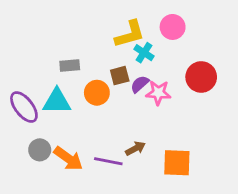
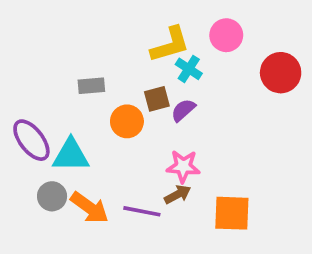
red circle: (201, 77) -> (281, 73), moved
pink star: (158, 93) -> (183, 166), moved
cyan triangle: (57, 101) -> (71, 155), moved

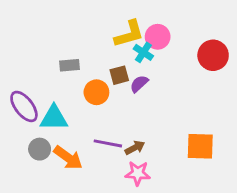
pink circle: (226, 35) -> (158, 37), moved
pink star: (183, 166) -> (138, 173), moved
purple line: (142, 211) -> (108, 143), moved
orange square: (232, 213) -> (200, 146), moved

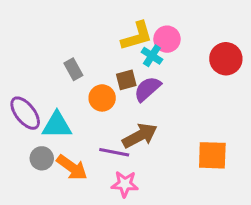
gray rectangle: (69, 65) -> (73, 69), turned 66
purple semicircle: (139, 84) -> (147, 89), size x1.4
brown arrow: (135, 148) -> (140, 136), moved, size x1.6
pink star: (138, 173) -> (125, 184), moved

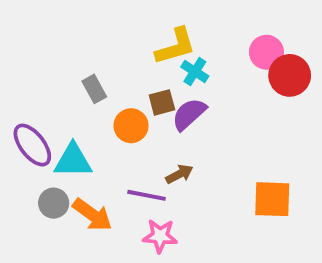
pink circle: (167, 39) -> (266, 52), moved
brown arrow: (140, 136) -> (179, 174), size x0.6

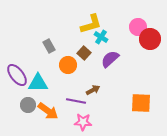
brown square: (162, 102) -> (84, 53), turned -32
purple semicircle: (189, 114) -> (110, 59), moved

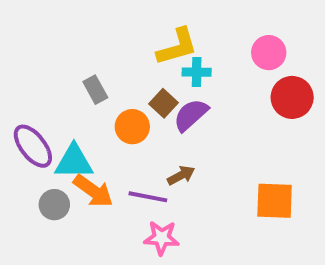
cyan cross: (101, 37) -> (197, 72), turned -32
red circle: (150, 39) -> (292, 97), moved
purple semicircle: (110, 59) -> (191, 115), moved
orange arrow: (48, 111) -> (93, 191), moved

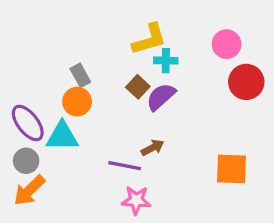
orange circle: (132, 127) -> (77, 102), moved
orange arrow: (93, 191) -> (29, 190), moved, turned 100
gray circle: (54, 205) -> (26, 161), moved

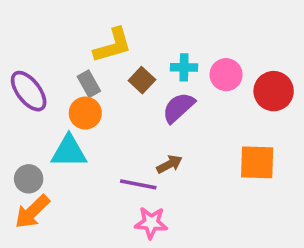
yellow L-shape: (149, 39) -> (113, 45), moved
pink circle: (227, 44) -> (226, 75), moved
brown square: (138, 87) -> (142, 80), moved
purple ellipse: (28, 123) -> (29, 91), moved
orange square: (231, 169) -> (257, 162), moved

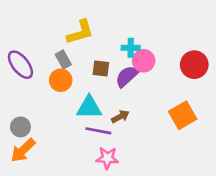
pink circle: (226, 75) -> (144, 61), moved
brown square: (142, 80) -> (101, 69), moved, turned -36
cyan triangle: (69, 151) -> (89, 107), moved
orange square: (257, 162) -> (183, 115), turned -32

